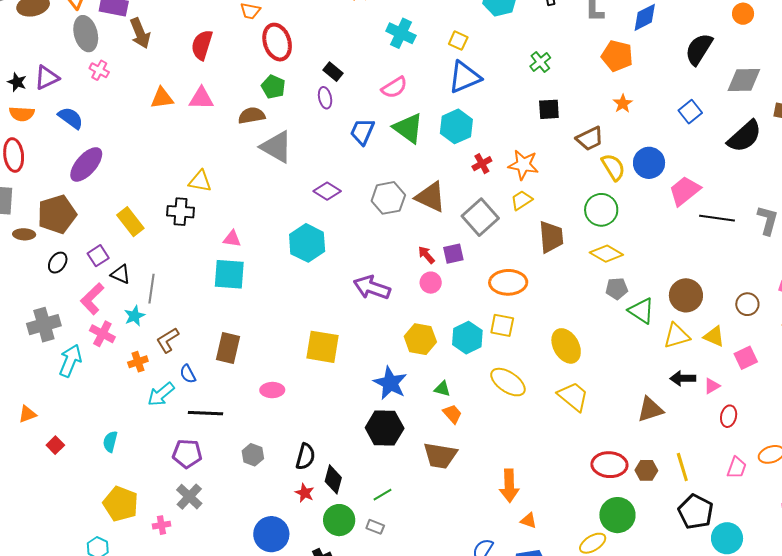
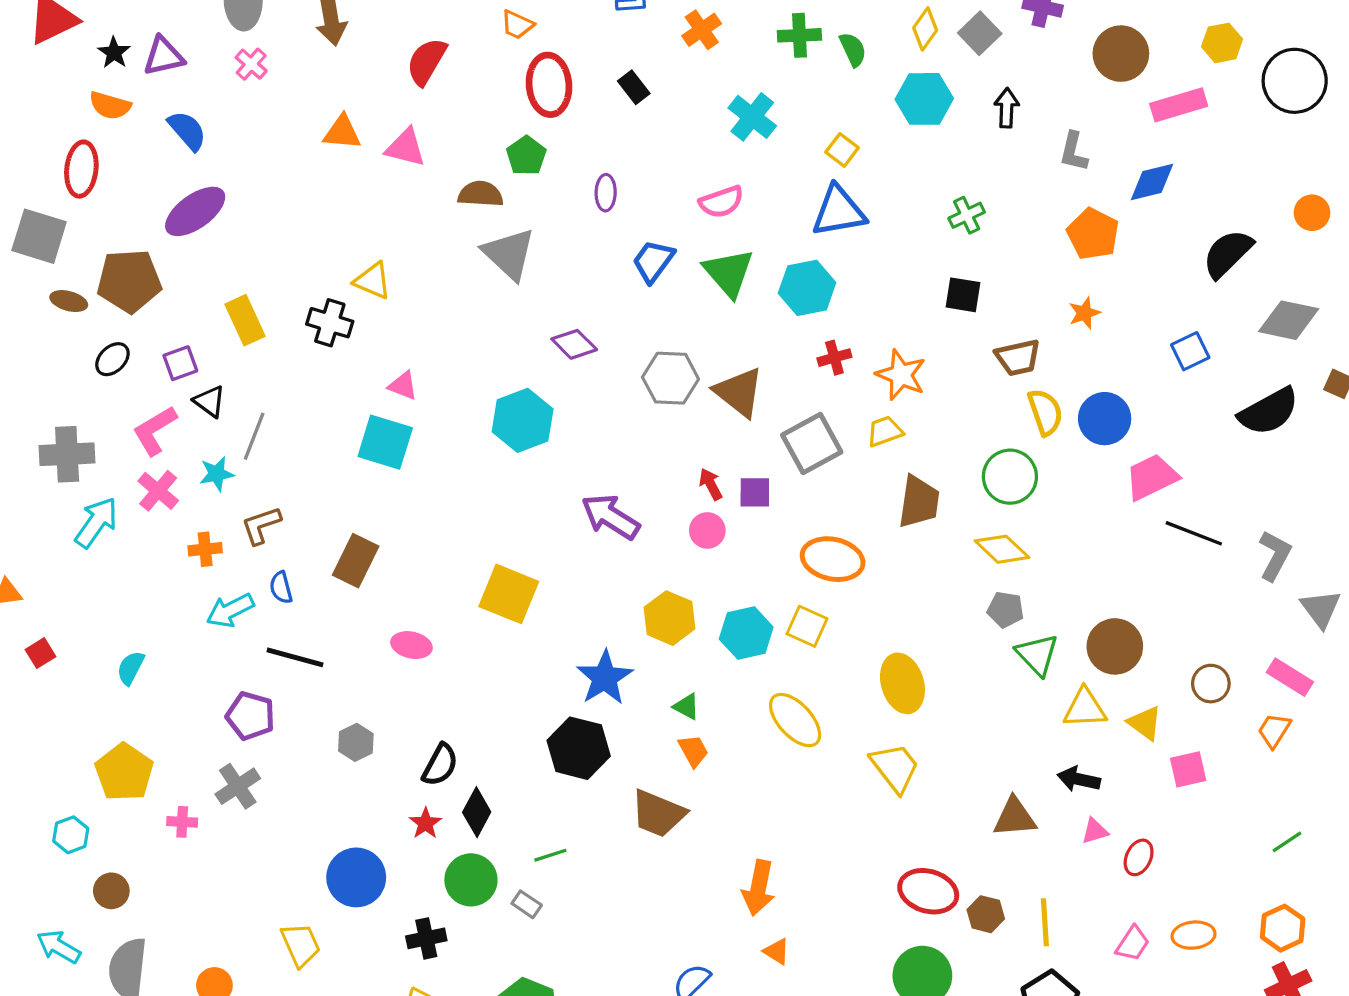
black rectangle: (333, 72) -> (634, 87), moved
pink triangle: (712, 386) -> (1095, 831), moved

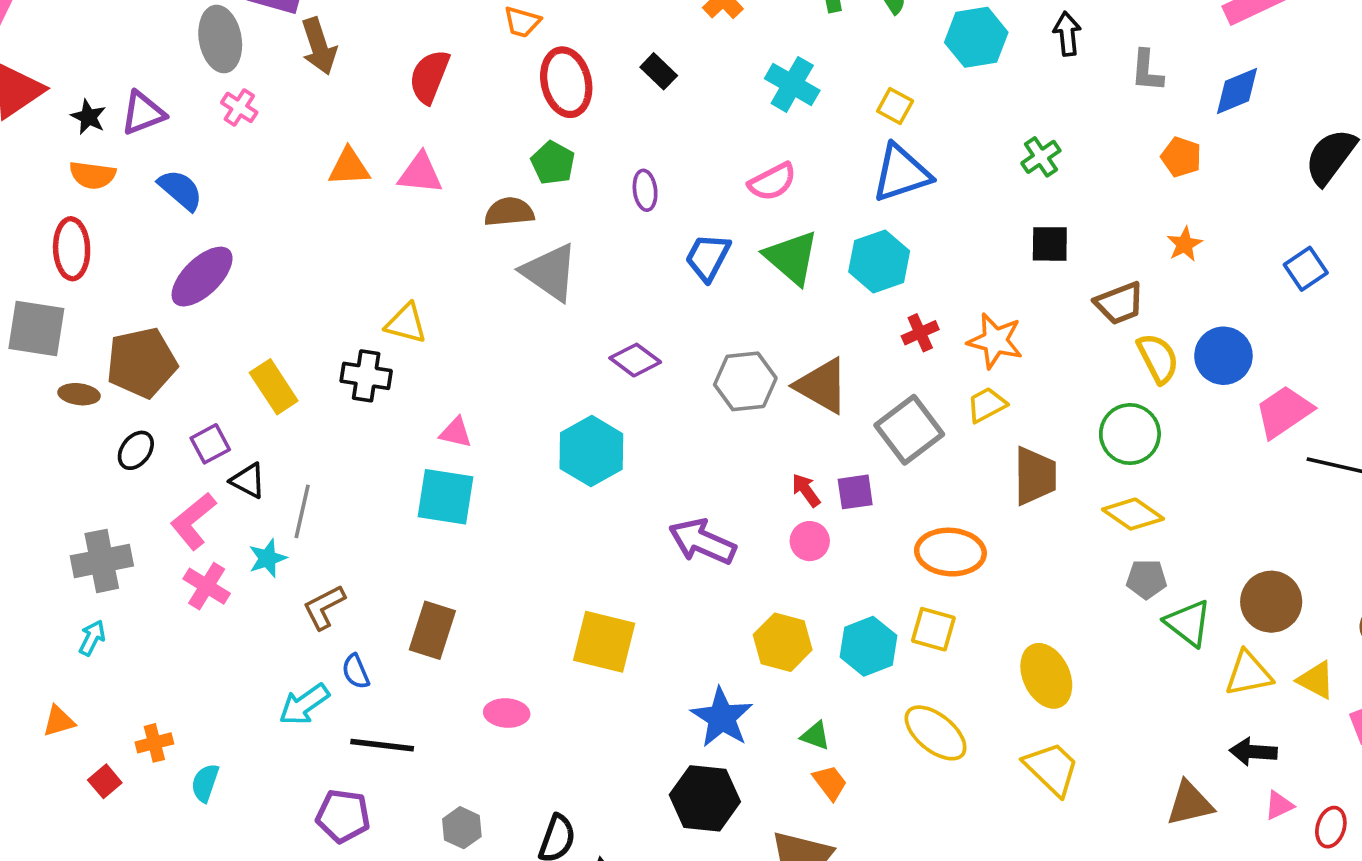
orange pentagon: (1093, 234) -> (1181, 157), size x0.7
cyan arrow: (96, 522) -> (92, 638), moved, size x0.6
orange cross: (205, 549) -> (154, 743), moved

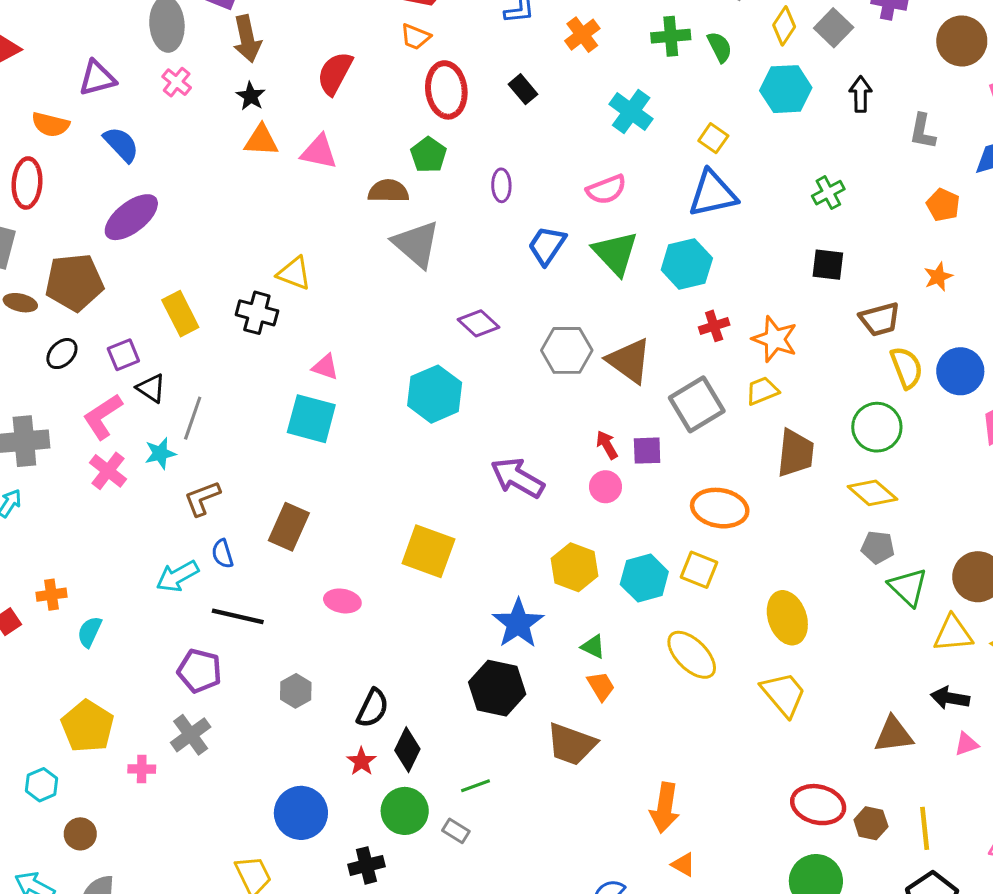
black star: (88, 117) -> (251, 96), moved

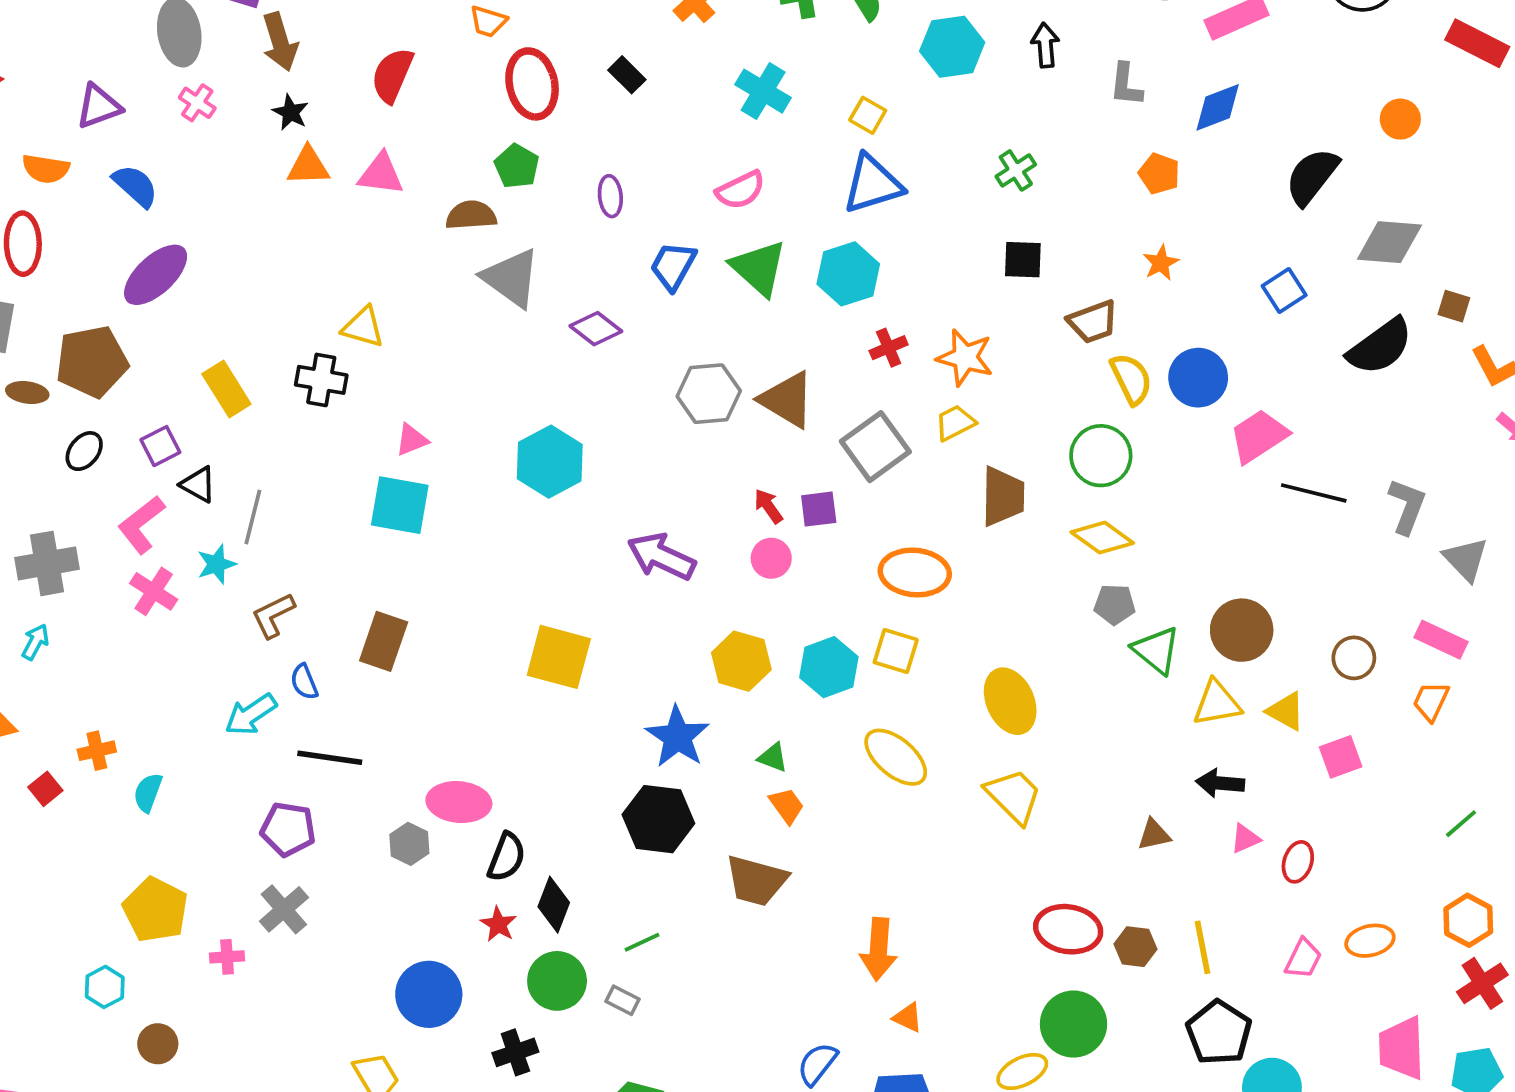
purple diamond: (478, 323) -> (596, 329), moved
pink triangle: (325, 367) -> (412, 440), turned -36
pink ellipse: (342, 601) -> (459, 802), moved, size x1.4
brown triangle: (893, 735) -> (1154, 835), size x0.7

